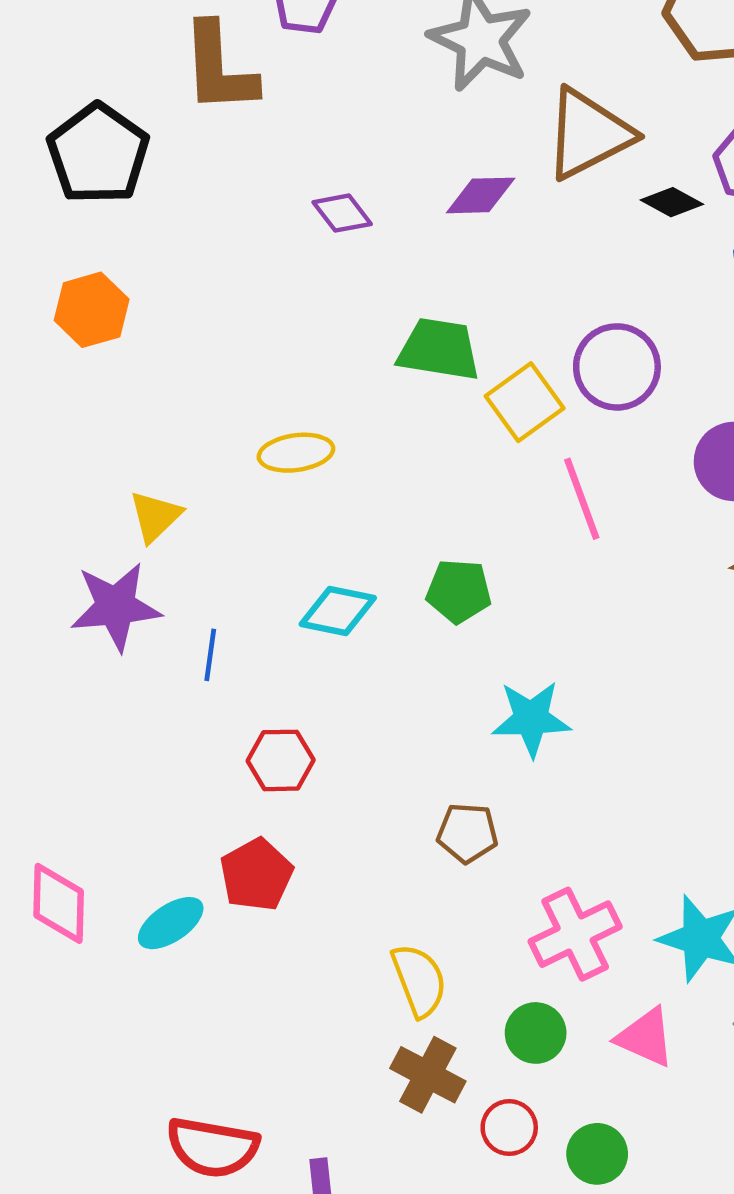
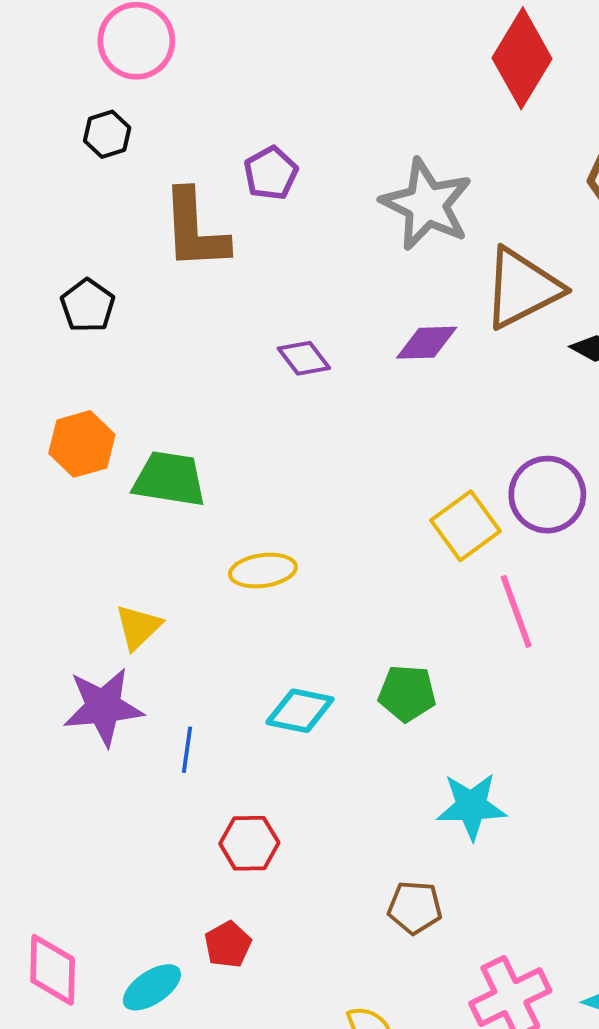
black pentagon: (98, 154) -> (88, 306), size x0.6
green trapezoid: (439, 349) -> (169, 479), moved
red pentagon: (256, 875) -> (228, 944), size x0.7

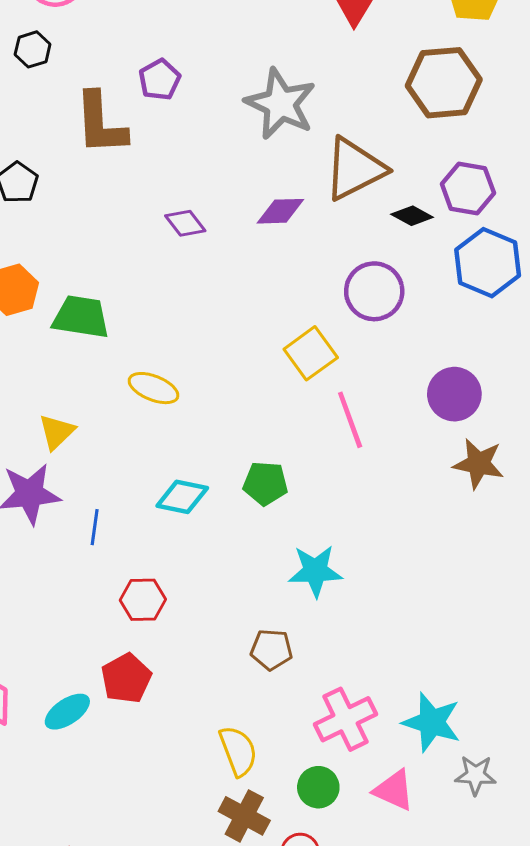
purple circle: (547, 495) -> (374, 291), moved
yellow ellipse: (263, 571) -> (153, 388), turned 30
red pentagon: (228, 944) -> (126, 678), size x1.4

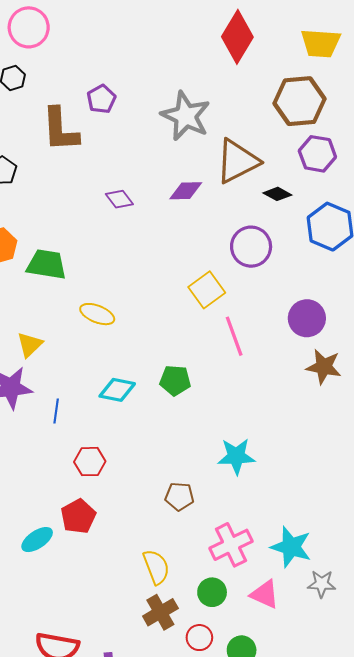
purple hexagon: (468, 188) -> (317, 154), moved
cyan star: (315, 571) -> (236, 456), moved
brown cross: (244, 816) -> (160, 612), turned 32

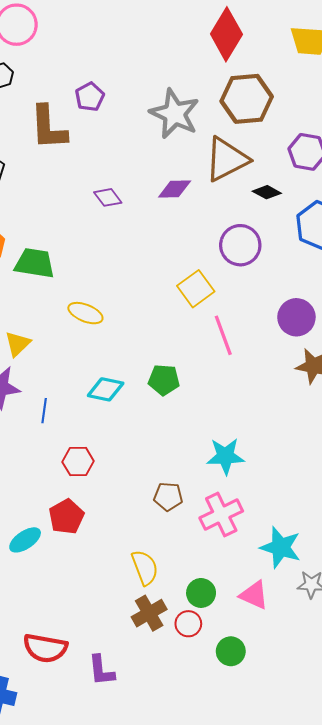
brown hexagon: (299, 101) -> (247, 99), moved
pink cross: (231, 545) -> (221, 515), moved
red circle: (199, 638) -> (188, 624), moved

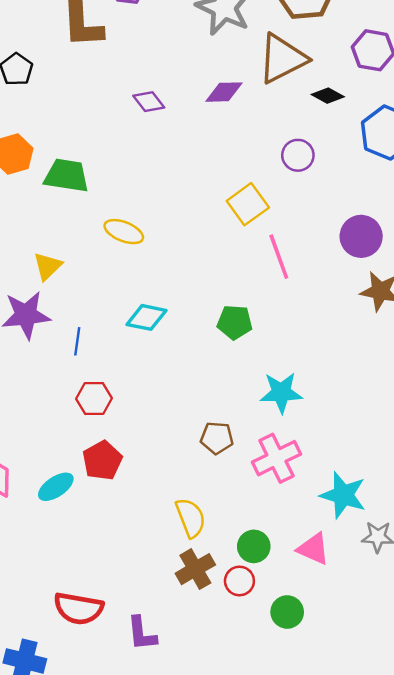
purple circle: (240, 245) -> (298, 155), size x0.7
green pentagon: (164, 380) -> (235, 322), moved
red hexagon: (78, 461) -> (94, 399), moved

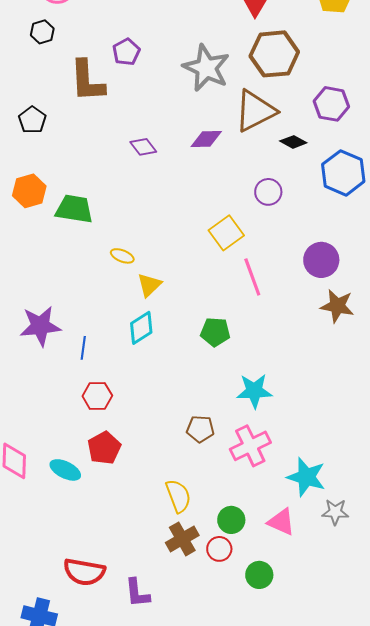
yellow ellipse: (124, 232) -> (122, 256), size x0.7
yellow triangle: (47, 266) -> (149, 285), moved
cyan diamond: (146, 317) -> (141, 328), turned -44
cyan ellipse: (56, 487) -> (65, 470), turned 60

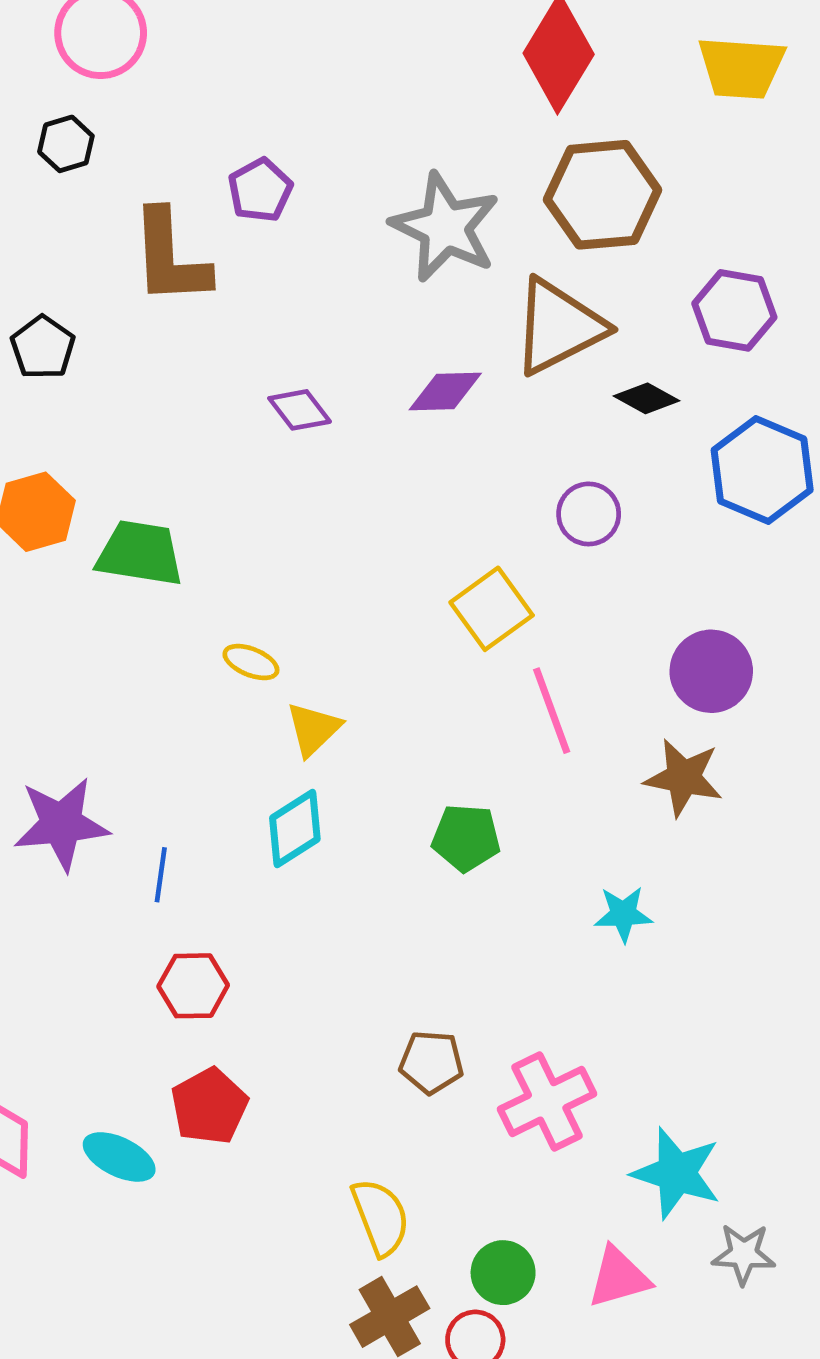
brown star: (337, 306) -> (683, 778), moved
cyan star: (254, 391) -> (623, 914), moved, size x0.7
pink triangle: (281, 522) -> (619, 1277), turned -40

